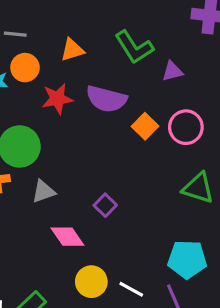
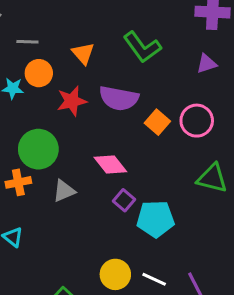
orange triangle: (72, 50) -> (83, 53), turned -50
purple triangle: (172, 71) -> (207, 64), moved
pink diamond: (67, 237) -> (110, 164), moved
cyan pentagon: (187, 259) -> (155, 219), moved

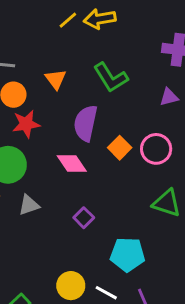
purple semicircle: (119, 98) -> (86, 123), turned 87
red star: (72, 101) -> (26, 124), moved
pink diamond: (110, 164) -> (72, 164), moved
cyan pentagon: (155, 219) -> (128, 254), moved

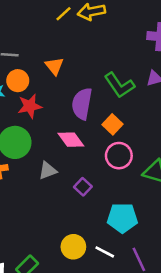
green L-shape: (111, 77) -> (119, 85), moved
pink circle: (156, 149) -> (119, 156), moved
gray triangle: (29, 205) -> (48, 170), moved

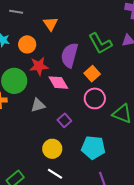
orange circle: (18, 81) -> (27, 44), moved
red star: (30, 106) -> (39, 66), moved
yellow circle: (73, 247) -> (52, 149), moved
white line: (105, 252) -> (55, 174), moved

